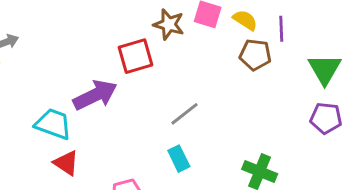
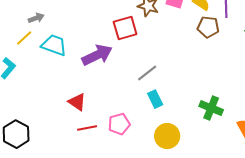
gray line: (185, 114) -> (147, 73), moved
cyan trapezoid: (53, 124) -> (54, 45), moved

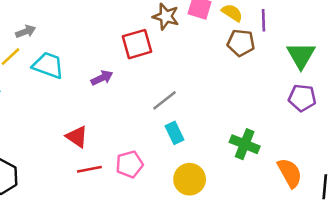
purple arrow: (97, 55) -> (102, 78), size x0.6

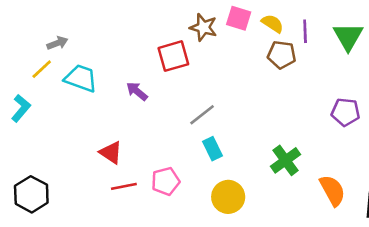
green triangle: (301, 55) -> (348, 37), moved
purple arrow: (102, 78) -> (137, 91), turned -115
green cross: (245, 144) -> (286, 160), turned 32

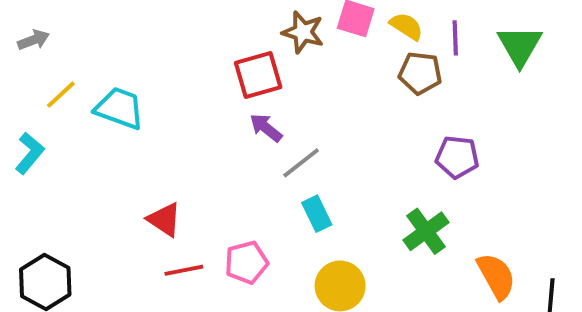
gray arrow: (57, 43) -> (34, 40), moved
purple arrow: (137, 91) -> (266, 128), moved
purple pentagon: (346, 112) -> (457, 157), moved

